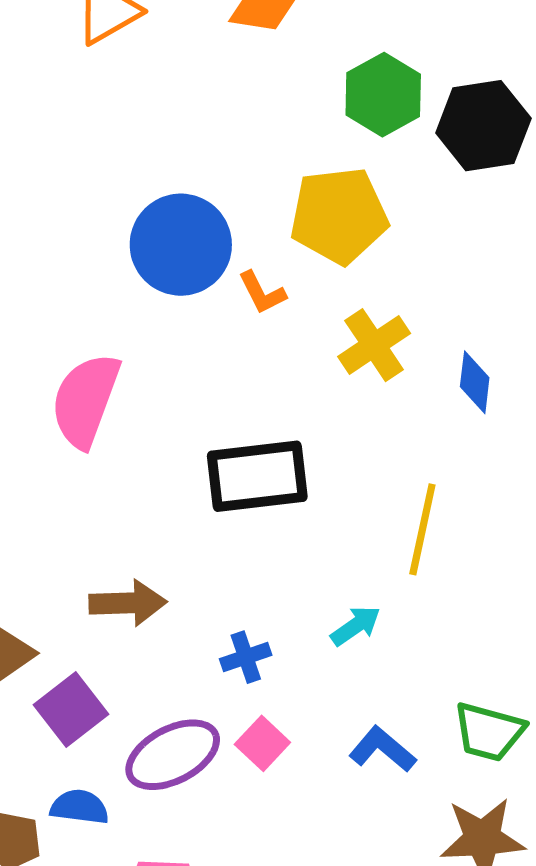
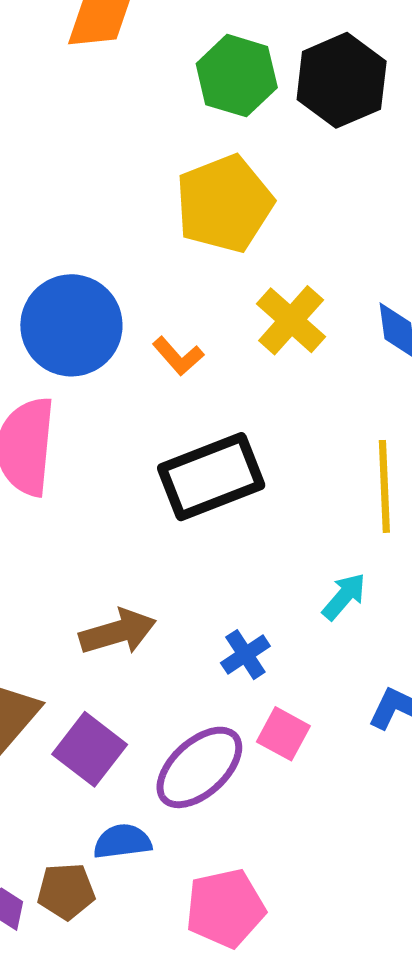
blue circle: (181, 245) -> (71, 325), moved
orange L-shape: (262, 293) -> (178, 356), moved

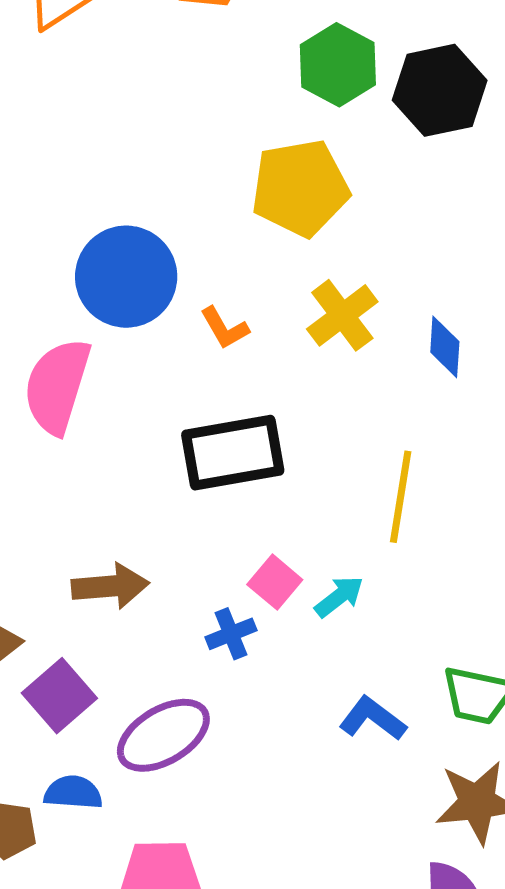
pink square: (283, 734) -> (275, 582), moved

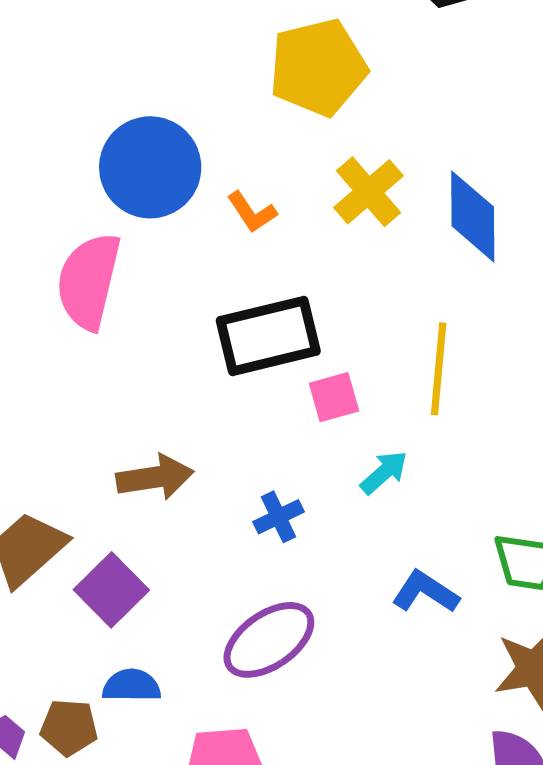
blue diamond: (445, 347) -> (473, 216), size x1.5
pink square: (275, 582) -> (334, 397), moved, turned 38
purple ellipse: (163, 735) -> (269, 640), moved

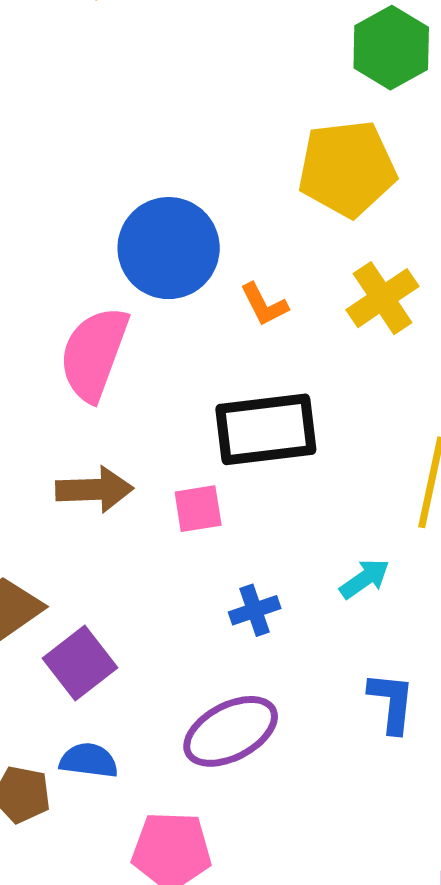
pink square: (334, 397) -> (198, 509), moved
brown arrow: (155, 477) -> (95, 490), moved
blue L-shape: (425, 592) -> (392, 702), turned 56

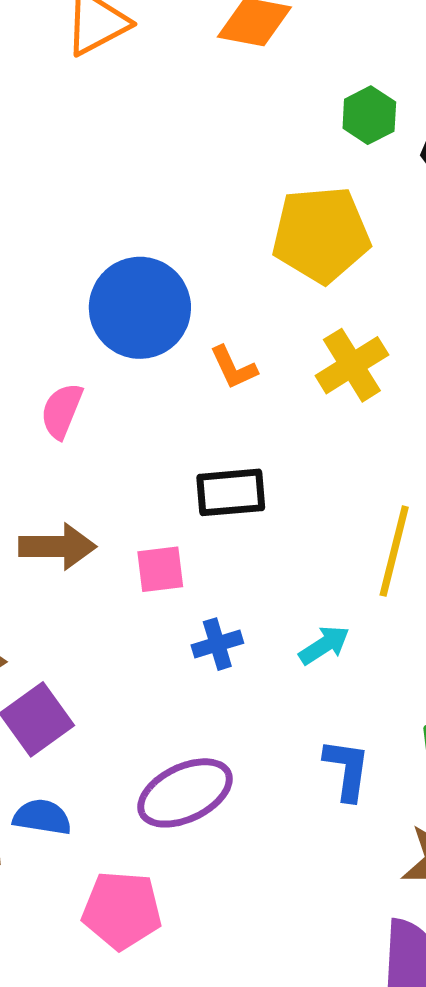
green hexagon: (391, 48) -> (369, 115), size x0.7
pink semicircle: (94, 354) -> (62, 411), size x0.6
black rectangle: (266, 429) -> (231, 492), size x0.7
blue cross: (255, 610) -> (217, 644), moved

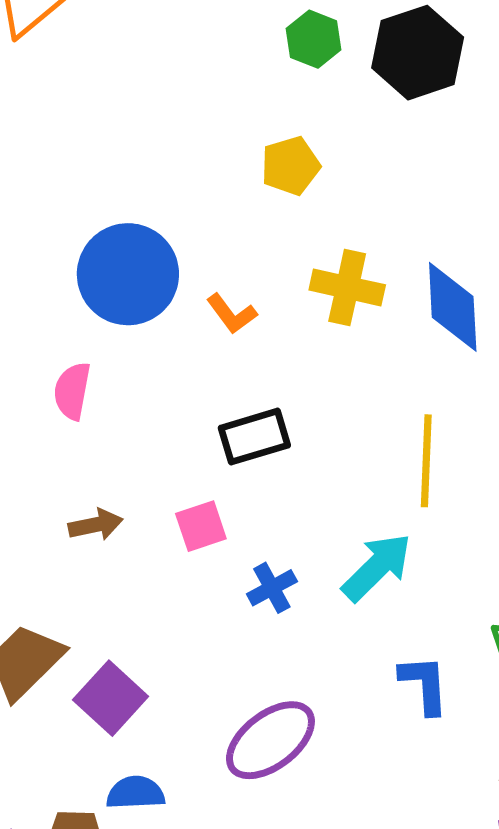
yellow pentagon: (321, 235) -> (290, 166), size x0.6
yellow cross: (352, 365) -> (347, 287), turned -34
brown arrow: (57, 547) -> (96, 525), size x0.7
cyan arrow: (324, 645) -> (377, 567), size x1.5

